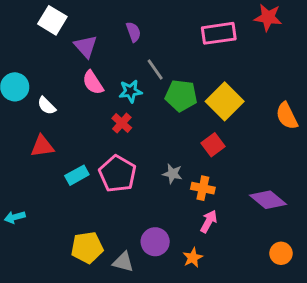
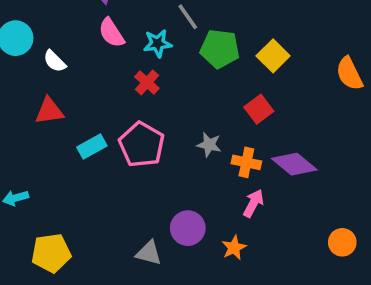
yellow square: (225, 101) -> (273, 56), size x0.7
purple diamond: (268, 200) -> (294, 164), moved
yellow pentagon: (87, 248) -> (51, 253), moved

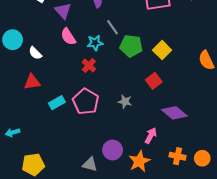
orange cross: (246, 162) -> (177, 156), moved
orange star: (234, 248) -> (139, 161), size x1.5

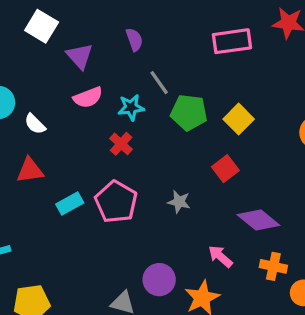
pink semicircle: (68, 37) -> (88, 97), turned -78
pink arrow: (151, 136) -> (220, 256), turned -77
orange cross: (177, 156) -> (273, 266), moved

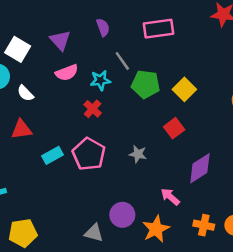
white square: (42, 26) -> (18, 49), moved
pink rectangle: (232, 41) -> (159, 29), moved
purple diamond: (258, 220) -> (200, 168), turned -72
orange cross: (273, 266) -> (204, 225), moved

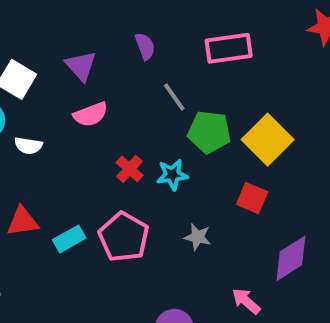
cyan star: (100, 80) -> (172, 175), moved
yellow square: (184, 89) -> (268, 140), size x1.4
white semicircle: (25, 93) -> (28, 146), turned -36
red square: (174, 128) -> (252, 198), turned -30
red triangle: (22, 129) -> (23, 221), moved

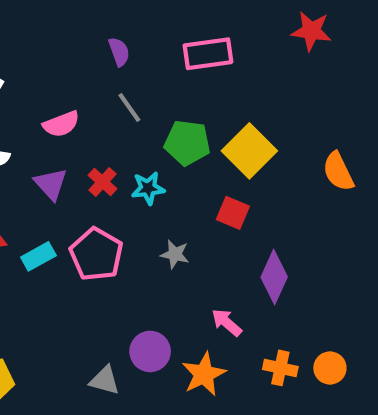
purple triangle: (81, 66) -> (51, 184), moved
gray line: (174, 97) -> (129, 108), moved
purple diamond: (291, 258) -> (274, 277), turned -33

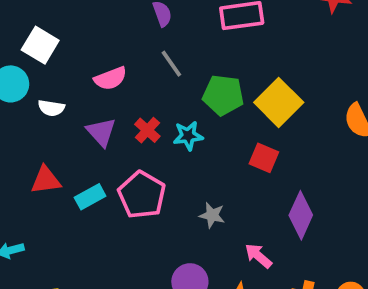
gray star: (175, 254) -> (212, 215), moved

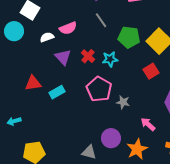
white semicircle: (51, 108) -> (47, 37), moved, turned 152
red square: (264, 158) -> (151, 71), turned 35
pink pentagon: (142, 195) -> (99, 89), moved

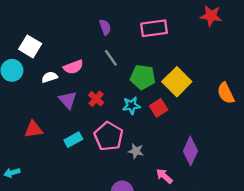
cyan star: (110, 59) -> (131, 106), moved
red square: (151, 71) -> (159, 108), moved
cyan rectangle: (57, 92) -> (73, 140), moved

